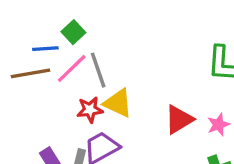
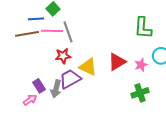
pink line: (72, 68) -> (52, 31), turned 45
yellow triangle: (118, 103) -> (88, 67), moved

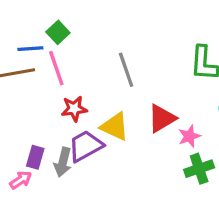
pink line: (52, 31) -> (56, 68), turned 70
gray line: (68, 32) -> (126, 70), moved
pink star: (141, 65) -> (189, 136), moved
purple rectangle: (39, 86) -> (35, 157), turned 48

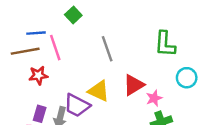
green square: (58, 32) -> (73, 15), moved
red star: (74, 109) -> (38, 75), moved
purple trapezoid: (86, 146) -> (77, 105), turned -124

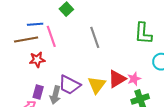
red triangle: (134, 85) -> (117, 79), moved
yellow triangle: (99, 91) -> (97, 85), moved, turned 42

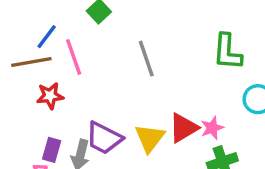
blue line: (35, 24) -> (47, 37), turned -49

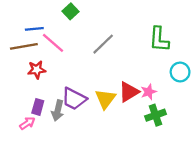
blue line: (47, 37) -> (34, 29), turned 48
pink line: (74, 57) -> (53, 43), turned -30
gray line: (146, 59) -> (103, 44), turned 65

